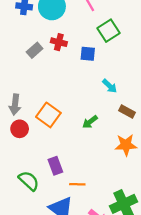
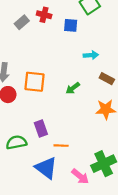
cyan arrow: (110, 86) -> (91, 55), turned -48
orange square: (48, 115) -> (34, 82), turned -30
green semicircle: (29, 181) -> (16, 142), turned -54

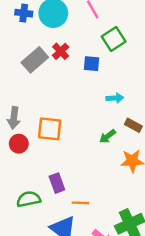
red cross: (44, 15) -> (61, 51), turned 32
gray rectangle: (22, 22) -> (35, 60), size x1.5
green arrow: (73, 88) -> (107, 136), moved

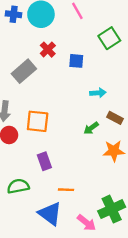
green square: (114, 39) -> (109, 38), moved
gray rectangle: (35, 60) -> (24, 71), moved
purple rectangle: (57, 183) -> (44, 161), moved

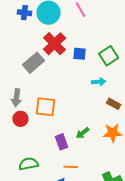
green square: (109, 38) -> (109, 56), moved
red cross: (48, 50) -> (55, 44), size x1.6
green arrow: (91, 128) -> (83, 133), moved
purple rectangle: (44, 161) -> (62, 142), moved

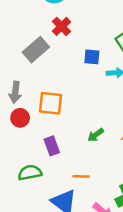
red cross: (55, 44) -> (62, 26), size x0.7
blue square: (80, 54) -> (92, 57), moved
purple rectangle: (62, 142) -> (52, 146), moved

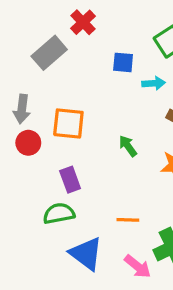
green arrow: (96, 135) -> (128, 146), moved, turned 91
green semicircle: (30, 173) -> (59, 213), moved
orange line: (81, 176) -> (128, 220), moved

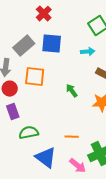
gray rectangle: (49, 53) -> (24, 46), moved
blue square: (123, 62) -> (52, 44), moved, size x1.5
purple rectangle: (70, 180) -> (13, 112), moved

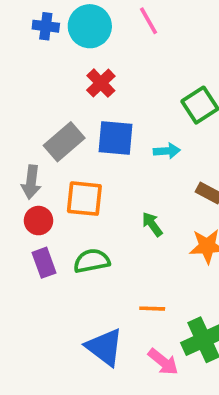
cyan arrow: (88, 52) -> (167, 151), moved
green semicircle: (29, 133) -> (92, 261), moved

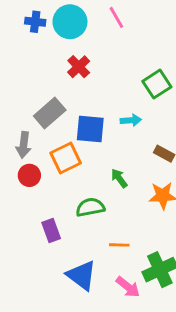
blue square: (115, 138) -> (90, 129), moved
orange square: (84, 199) -> (66, 158), turned -32
green semicircle: (92, 261) -> (90, 207), moved
purple rectangle: (44, 263) -> (51, 230), moved

